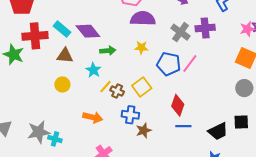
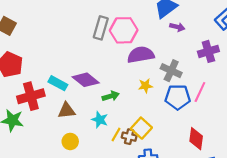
gray cross: (180, 32) -> (171, 71), moved
yellow square: (142, 87) -> (141, 128), moved

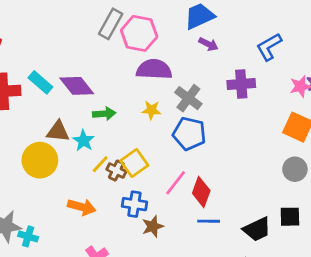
pink line: (200, 92) -> (176, 183), moved
brown triangle: (67, 111) -> (58, 131), moved
yellow circle: (70, 141) -> (40, 160), size x1.6

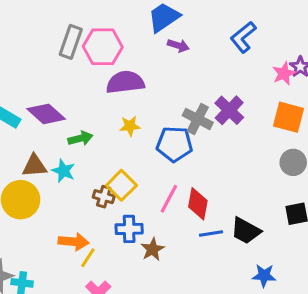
purple cross: (241, 84) -> (229, 110), moved, turned -32
gray cross: (188, 98) -> (198, 119), moved
yellow line: (100, 164) -> (88, 258), moved
black trapezoid: (257, 229) -> (246, 231), moved, turned 64

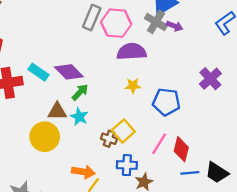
gray cross: (198, 119) -> (156, 22), moved
green arrow: (80, 138) -> (80, 92), moved, turned -36

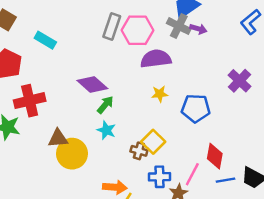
cyan rectangle: (38, 72) -> (45, 40), moved
brown triangle: (57, 111) -> (58, 138), moved
pink line: (159, 144) -> (192, 174), moved

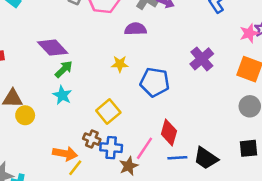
purple semicircle: (156, 59) -> (135, 29), moved, size x0.7
brown cross: (139, 151) -> (92, 139), moved
yellow circle: (72, 154) -> (25, 115), size x0.6

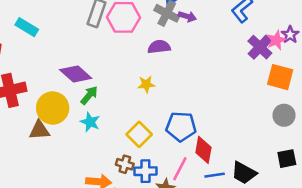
purple cross: (202, 59) -> (260, 47), moved
blue pentagon: (155, 82) -> (181, 127), moved
yellow circle: (25, 115) -> (53, 108), moved, size x1.6

